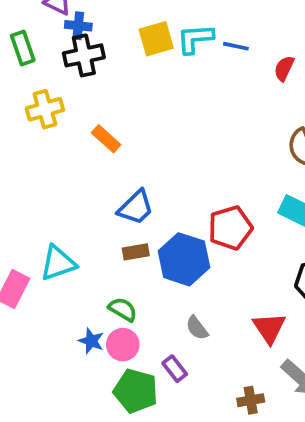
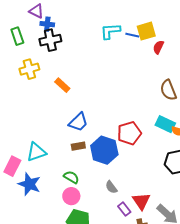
yellow square: (156, 39) -> (146, 31), moved
red triangle: (269, 328) -> (141, 201), moved
blue star: (91, 341) -> (29, 184), moved, size x1.6
purple rectangle: (175, 369) -> (124, 209), moved

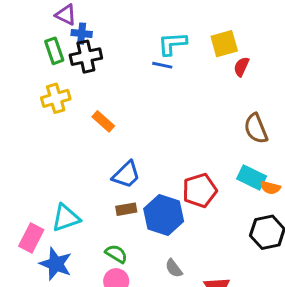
blue line: (132, 35) -> (162, 65), moved
green rectangle: (17, 36) -> (54, 51), moved

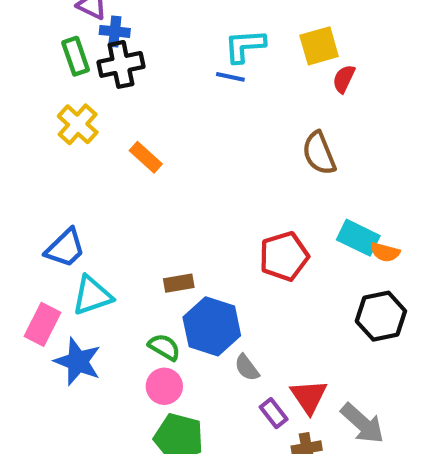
yellow cross: (56, 98) -> (78, 124), turned -32
brown semicircle: (256, 129) -> (319, 153), moved
blue trapezoid: (126, 175) -> (65, 248), moved
blue hexagon: (164, 215) -> (212, 326), moved

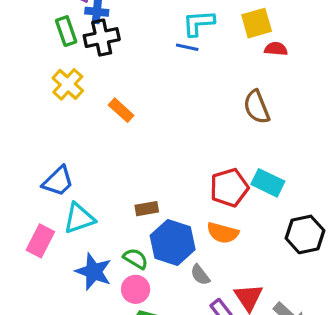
red semicircle: (344, 79) -> (276, 49), turned 70
cyan rectangle: (358, 238) -> (268, 183), moved
orange semicircle: (385, 252) -> (223, 233), moved, size x1.4
blue star: (78, 362) -> (94, 272), moved

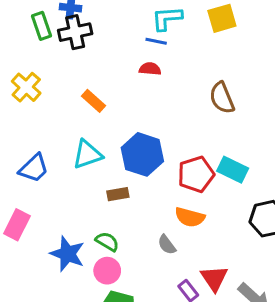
red semicircle: (276, 49) -> (150, 69), moved
yellow cross: (68, 84) -> (26, 87), moved
cyan triangle: (79, 218) -> (87, 154), moved
blue hexagon: (173, 243) -> (142, 154), moved
gray semicircle: (200, 275) -> (167, 245), moved

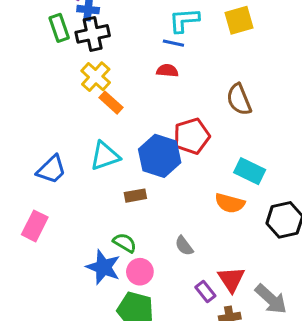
yellow cross: (26, 87) -> (96, 77), moved
red pentagon: (196, 174) -> (192, 136), moved
orange semicircle: (190, 217) -> (230, 203), moved
blue star: (67, 254) -> (103, 267), moved
pink circle: (107, 271) -> (140, 272), moved

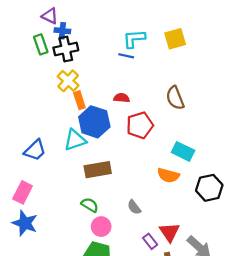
red semicircle: (167, 71) -> (122, 98), moved
orange rectangle: (111, 103) -> (79, 100), turned 30
blue hexagon: (160, 156) -> (94, 122), moved
brown rectangle: (135, 196) -> (98, 170), size x1.6
blue star: (103, 267) -> (25, 223), moved

